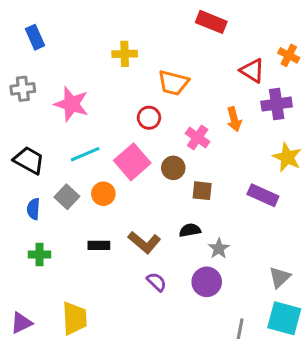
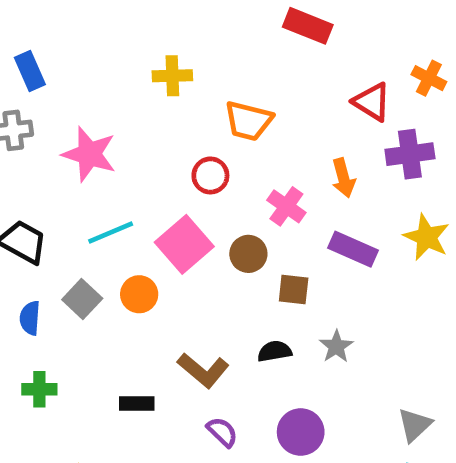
blue rectangle: (35, 37) -> (30, 71), moved
purple rectangle: (263, 195) -> (353, 249), moved
black rectangle: (99, 245) -> (137, 403), moved
gray star: (219, 248) -> (336, 346), moved

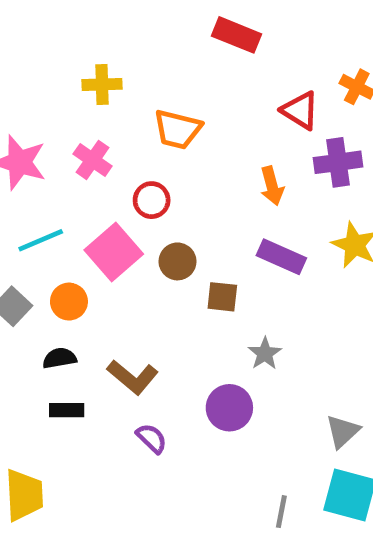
red circle: (210, 175) -> (152, 200), moved
pink cross: (286, 206) -> (93, 160), moved
black semicircle: (275, 351) -> (60, 358), moved
purple circle: (301, 432) -> (229, 408), moved

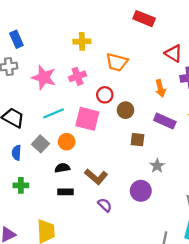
pink cross: (93, 160) -> (78, 76), turned 35
pink square: (114, 252) -> (87, 119), turned -35
brown circle: (178, 261) -> (126, 110), moved

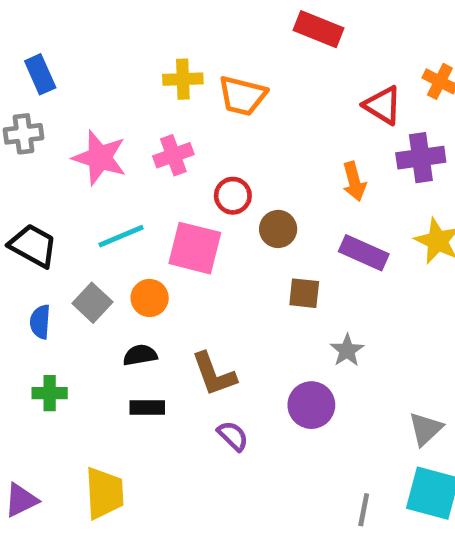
orange trapezoid: (117, 62) -> (242, 96), moved
brown L-shape: (96, 177) -> (214, 374), turned 30

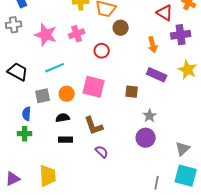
brown circle: (278, 229) -> (121, 28), moved
pink square: (195, 248) -> (94, 87), moved
gray square: (92, 303) -> (43, 96), turned 35
blue semicircle: (40, 322) -> (27, 114), moved
purple circle: (311, 405) -> (146, 138), moved

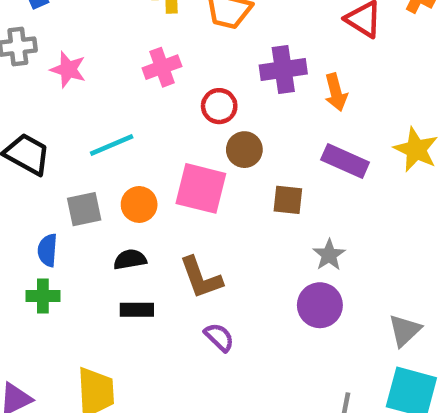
brown circle: (121, 28) -> (244, 150), moved
pink star: (46, 35) -> (68, 69), moved, size x0.7
purple cross: (181, 35) -> (283, 69), moved

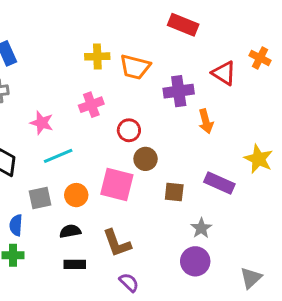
pink star: (68, 69) -> (42, 123), moved
purple cross: (283, 69) -> (179, 91), moved
purple rectangle: (345, 161) -> (219, 183), moved

